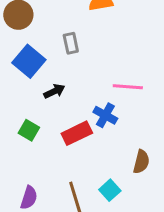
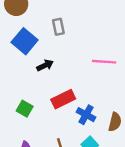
blue cross: (105, 115) -> (86, 115), moved
green square: (29, 130) -> (25, 109), moved

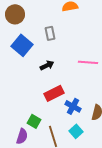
black arrow: (45, 65) -> (47, 65), moved
green square: (25, 109) -> (34, 121), moved

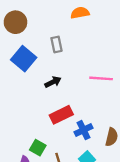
blue cross: (73, 106) -> (83, 130), turned 35

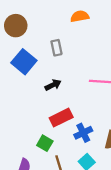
green square: (38, 148) -> (45, 143), moved

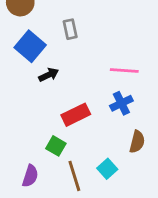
black arrow: (53, 85) -> (49, 75), moved
blue cross: (83, 133) -> (121, 103), moved

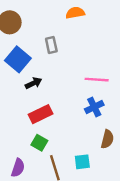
red rectangle: (76, 115) -> (41, 114), moved
cyan square: (107, 169) -> (82, 162), turned 35

